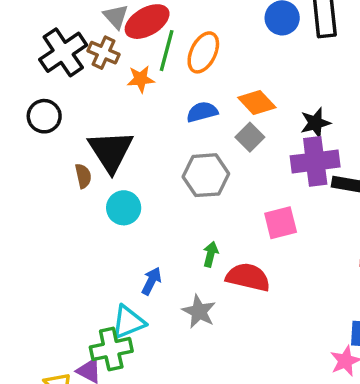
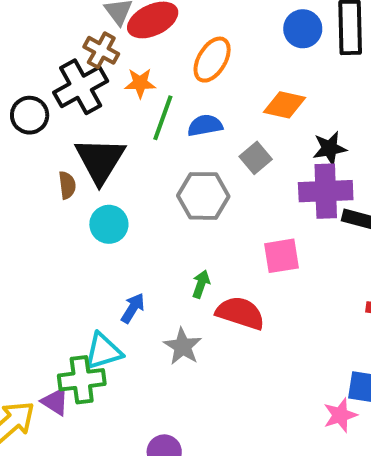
green line: (167, 51) -> (163, 118), moved
black cross: (63, 52) -> (81, 87), moved
orange diamond: (257, 102) -> (284, 105), moved, turned -39

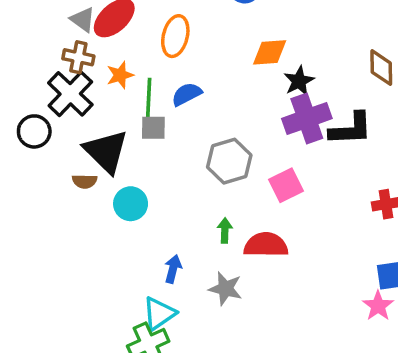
orange diamond: (284, 105) -> (270, 52), moved
gray square: (256, 158) -> (153, 128), moved, turned -32
brown semicircle: (67, 185) -> (85, 181), turned 115
gray hexagon: (203, 196) -> (229, 161), moved

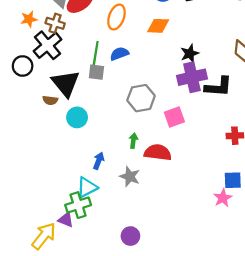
orange diamond: (270, 52) -> (158, 26), moved
orange star: (120, 75) -> (29, 19), moved

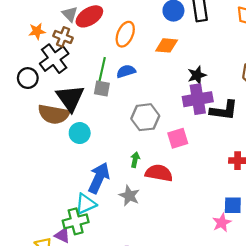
brown semicircle: (50, 100) -> (54, 114), size x2.0
blue arrow: (99, 161) -> (99, 178), size x1.8

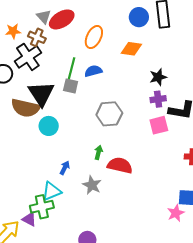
purple cross: (198, 99) -> (158, 99), size x0.6
pink square: (178, 138) -> (159, 125), moved
blue arrow: (99, 178) -> (65, 168), size x0.5

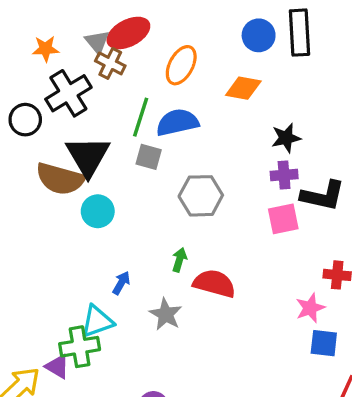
gray triangle: (44, 17) -> (97, 42), moved
brown cross: (37, 37) -> (110, 63), moved
blue semicircle: (93, 71) -> (177, 122), size x1.4
gray square: (71, 86) -> (149, 157), moved
pink star: (176, 213) -> (310, 308), moved

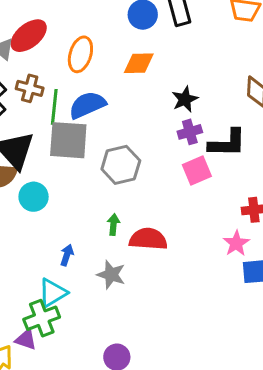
brown cross: (110, 63) -> (30, 88), moved
gray square: (149, 157) -> (68, 140), size x1.8

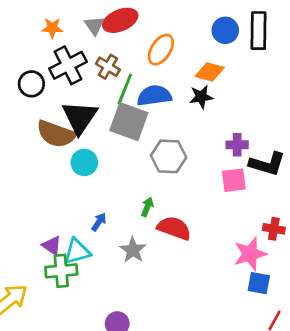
black star: (185, 99) -> (201, 97), moved
pink star: (236, 243) -> (250, 254), size x1.4
purple triangle: (26, 339) -> (52, 246), moved

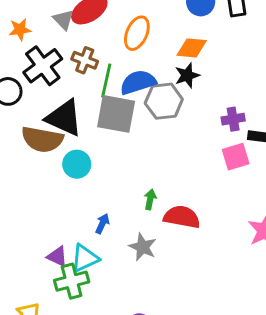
black triangle: (80, 117) -> (64, 118), turned -30
gray hexagon: (169, 156) -> (164, 101), moved

